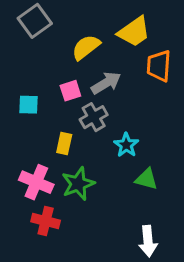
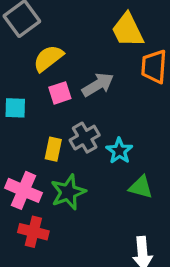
yellow trapezoid: (134, 32) -> (128, 30), turned 99
yellow semicircle: (86, 47) -> (48, 58), moved
gray cross: (94, 117) -> (85, 138), moved

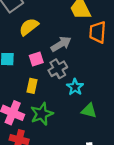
pink square: (60, 93) -> (36, 59), moved
gray cross: (85, 138) -> (58, 69), moved

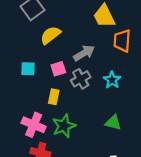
cyan star: (75, 87) -> (112, 80), moved

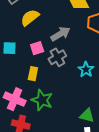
cyan star: (112, 80) -> (86, 70), moved
green triangle: (113, 123) -> (87, 115), moved
green star: (64, 126) -> (42, 100), turned -30

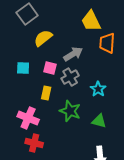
pink square: (37, 48) -> (50, 68), turned 32
green star: (42, 100) -> (70, 111), moved
green triangle: (87, 115) -> (99, 121), moved

